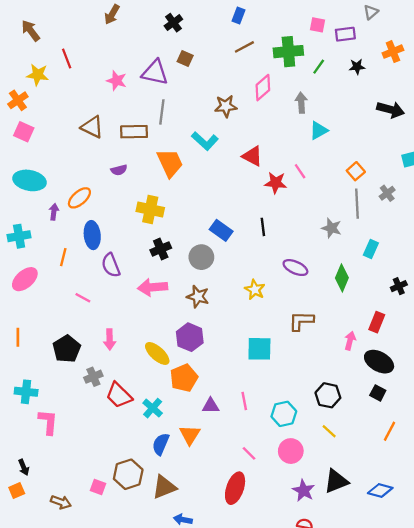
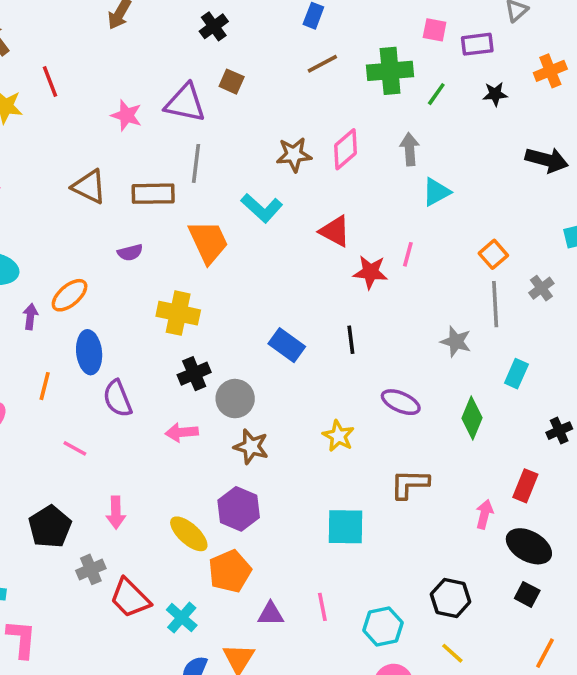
pink diamond: (263, 88) -> (346, 149), moved
pink line: (300, 171) -> (408, 254), turned 49
gray circle: (201, 257) -> (235, 399), moved
pink arrow: (153, 287) -> (182, 432), size x0.7

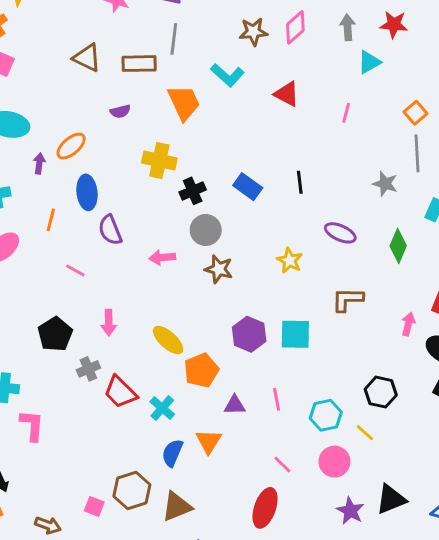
red star: (370, 272) -> (394, 24), moved
black cross: (194, 374) -> (193, 191), moved
purple hexagon: (239, 509) -> (249, 334), moved
yellow line: (452, 653) -> (365, 433), moved

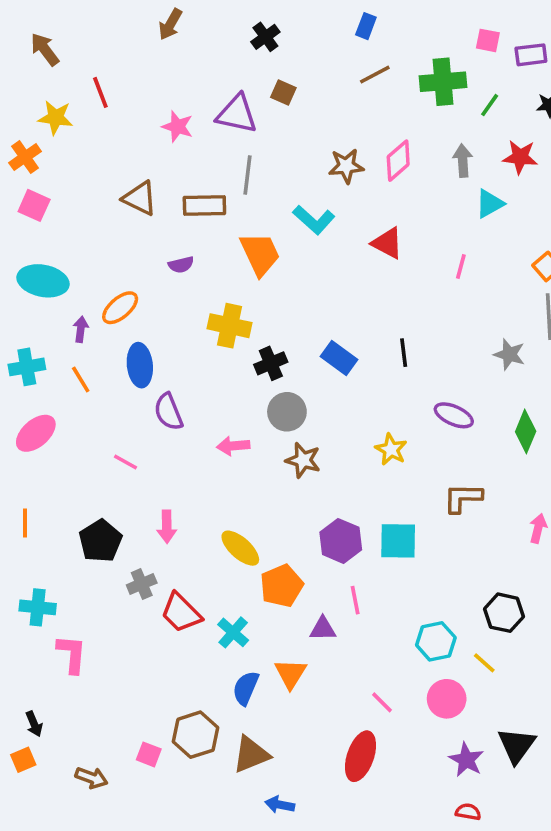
orange line: (51, 220) -> (81, 379), moved, turned -45
pink line: (277, 399) -> (355, 600), moved
black triangle: (391, 499) -> (517, 745), turned -32

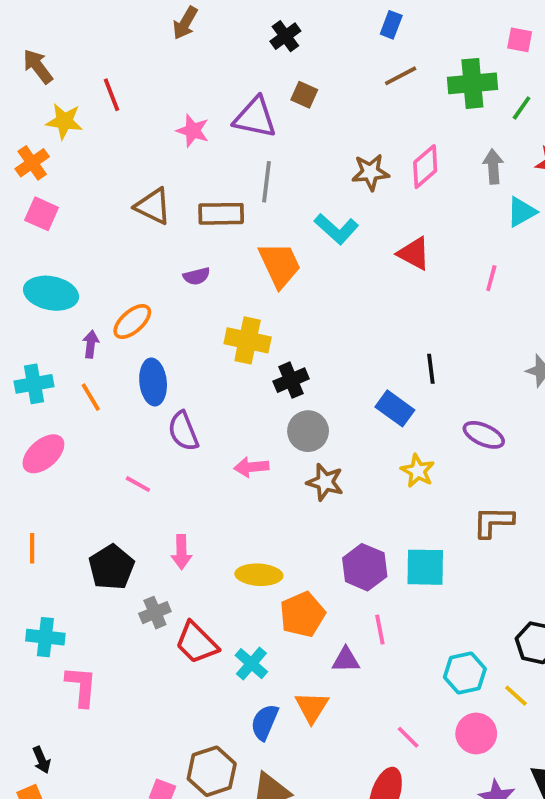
brown arrow: (45, 49) -> (38, 66), moved
blue rectangle: (339, 358) -> (395, 408), moved
yellow ellipse: (240, 548) -> (259, 575), turned -39

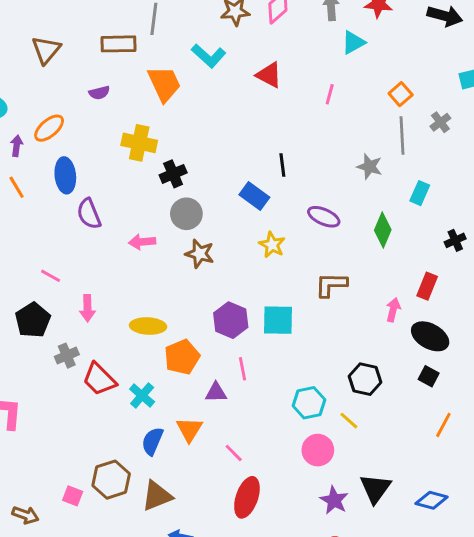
brown triangle: (153, 206) -> (46, 50), moved, turned 44
pink line: (138, 484) -> (51, 276), moved
pink line: (408, 737) -> (234, 453), moved

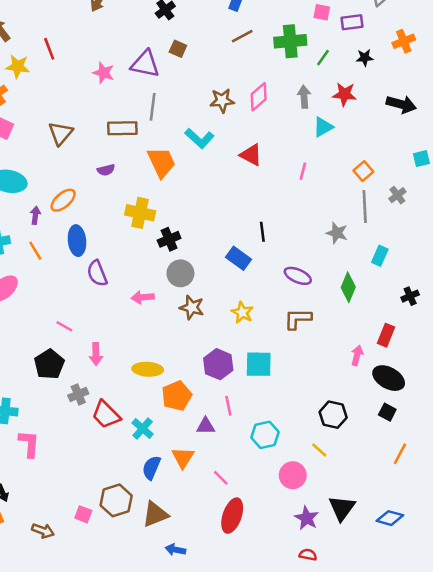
yellow star: (272, 245) -> (242, 312), moved
brown L-shape: (331, 285) -> (298, 319), moved
cyan hexagon: (309, 403) -> (265, 435), moved

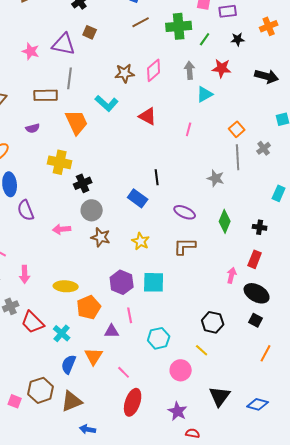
cyan rectangle: (380, 256) -> (279, 193), moved
black cross: (410, 296) -> (260, 227), moved, turned 32
purple star: (307, 518) -> (178, 411), moved

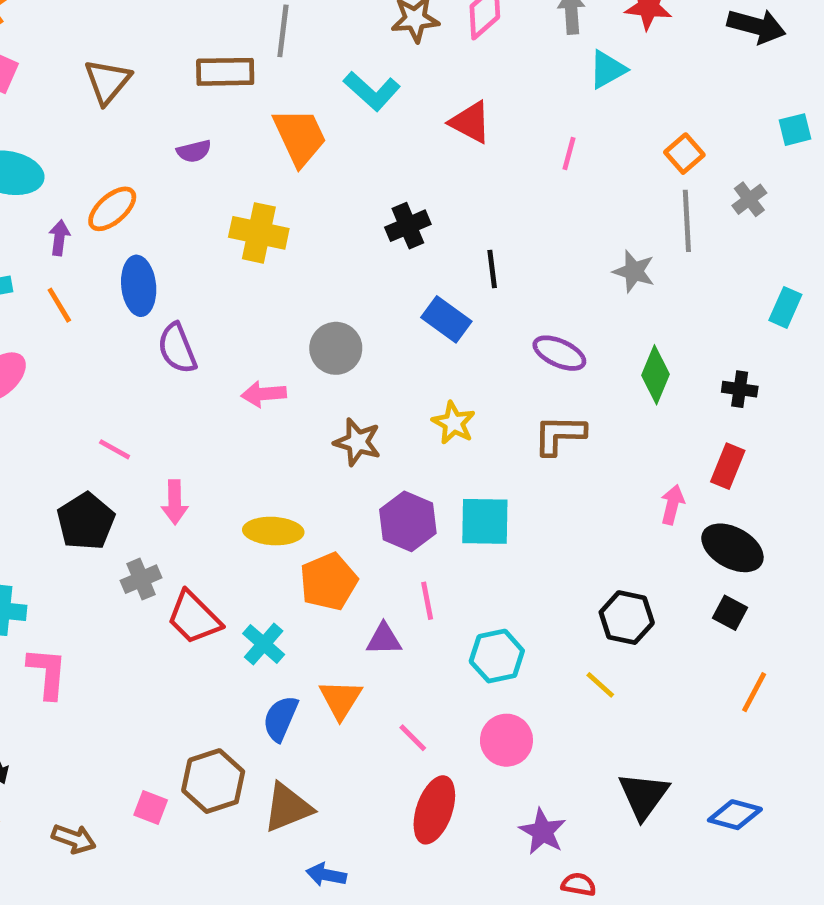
black cross: (83, 183) -> (408, 226), moved
brown star: (101, 237) -> (357, 442), moved
pink circle: (181, 370) -> (506, 740), moved

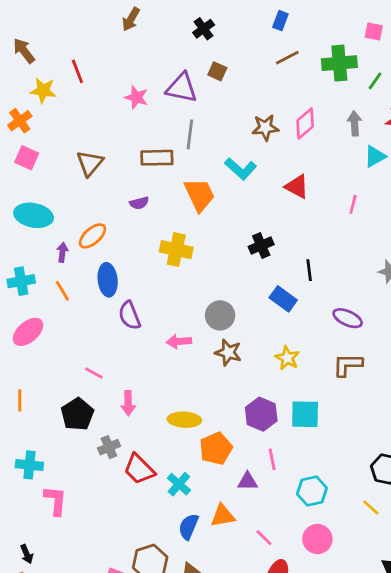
brown star: (357, 442) -> (228, 352), moved
orange triangle: (341, 699) -> (223, 516), turned 48

